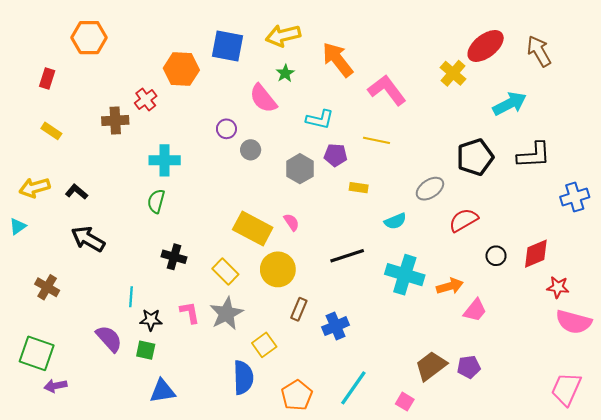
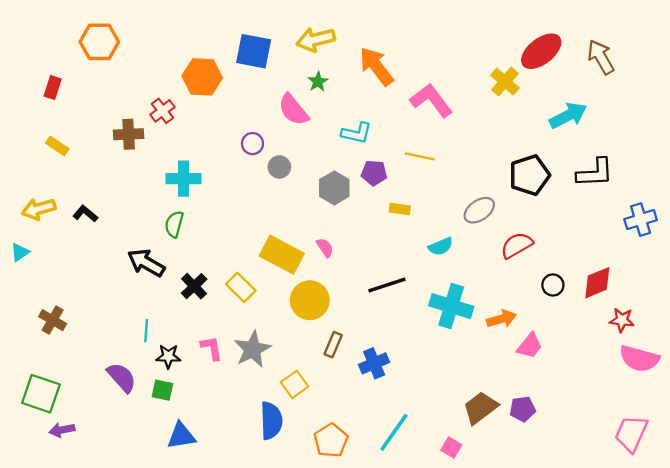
black arrow: (88, 239) -> (146, 263), moved
black cross: (174, 257) -> (194, 286), turned 30
yellow rectangle: (225, 271) -> (241, 287), moved

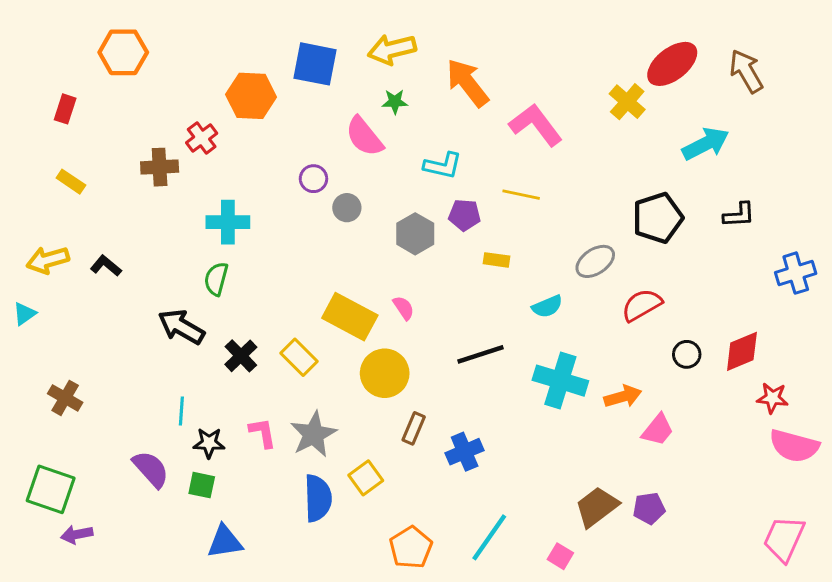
green star: (318, 82) -> (395, 102), turned 30
black L-shape: (595, 173) -> (739, 215), size x0.7
blue semicircle: (271, 421) -> (318, 498), moved

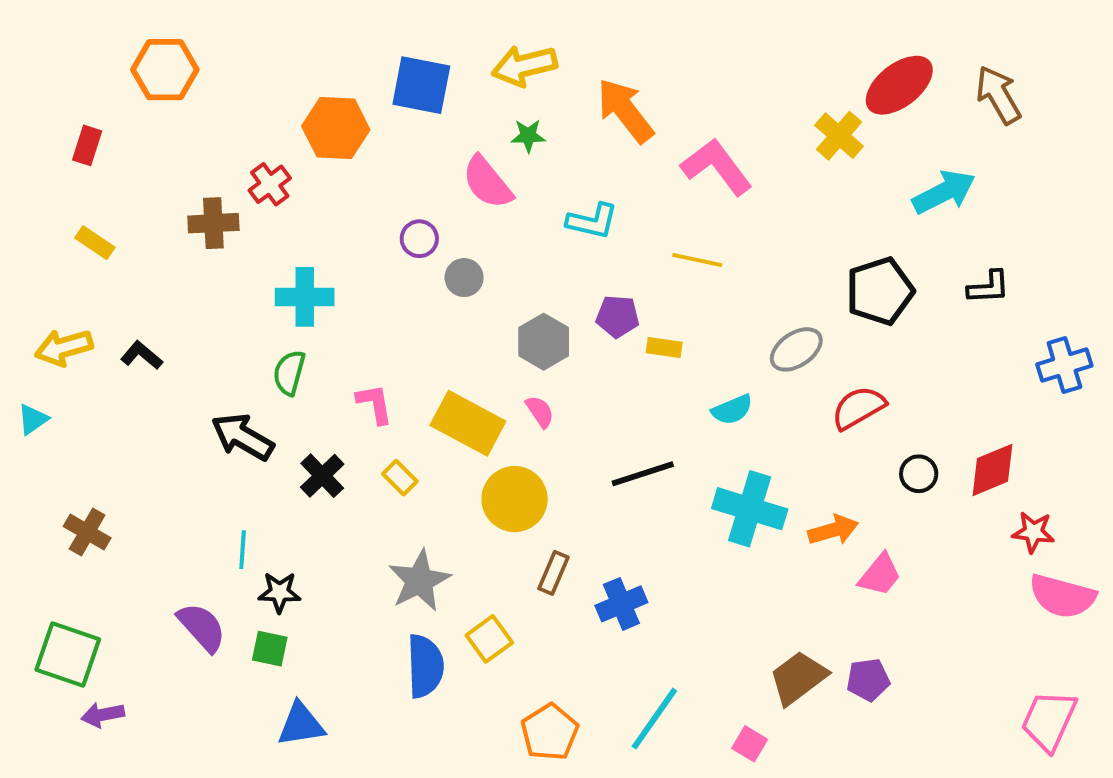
purple pentagon: (465, 215) -> (618, 316), moved
gray hexagon: (415, 234) -> (544, 342), moved
yellow rectangle: (299, 357) -> (400, 478), size x0.7
pink L-shape: (263, 433) -> (375, 404), moved

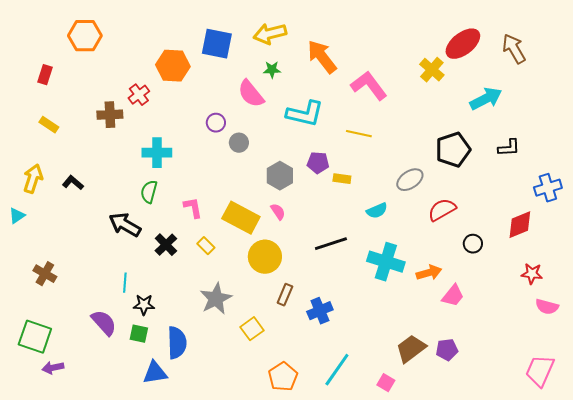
cyan L-shape: (592, 221) -> (305, 114), size x1.4
yellow arrow: (64, 347) -> (33, 179), turned 124
red diamond: (993, 470) -> (520, 225), moved
pink semicircle: (1062, 596) -> (547, 307), size x0.7
blue semicircle: (425, 666) -> (177, 343), moved

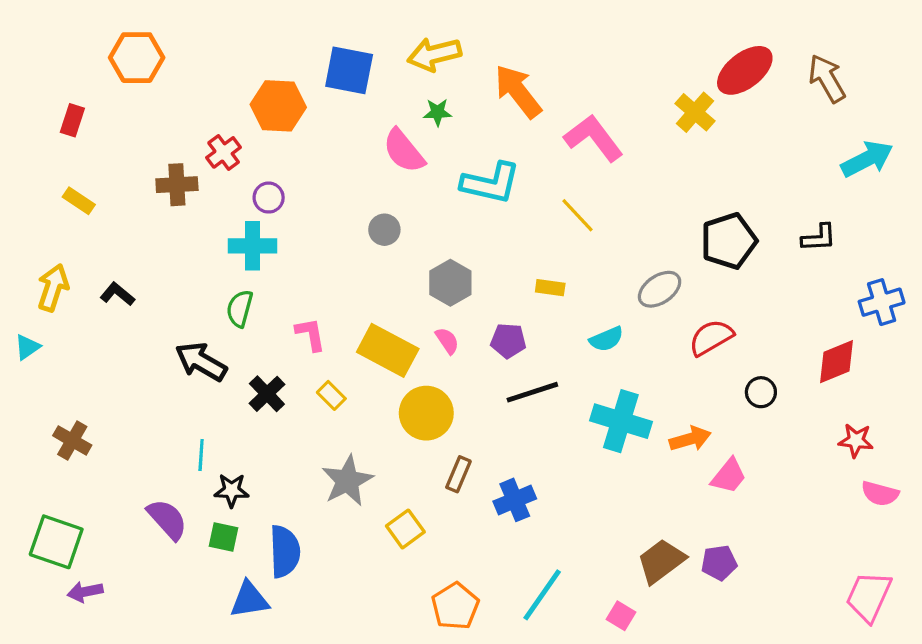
cyan arrow: (486, 99) -> (867, 159), moved
purple circle: (216, 123) -> (269, 198), moved
yellow line: (359, 134) -> (578, 215), turned 35
purple pentagon: (318, 163) -> (508, 341), moved

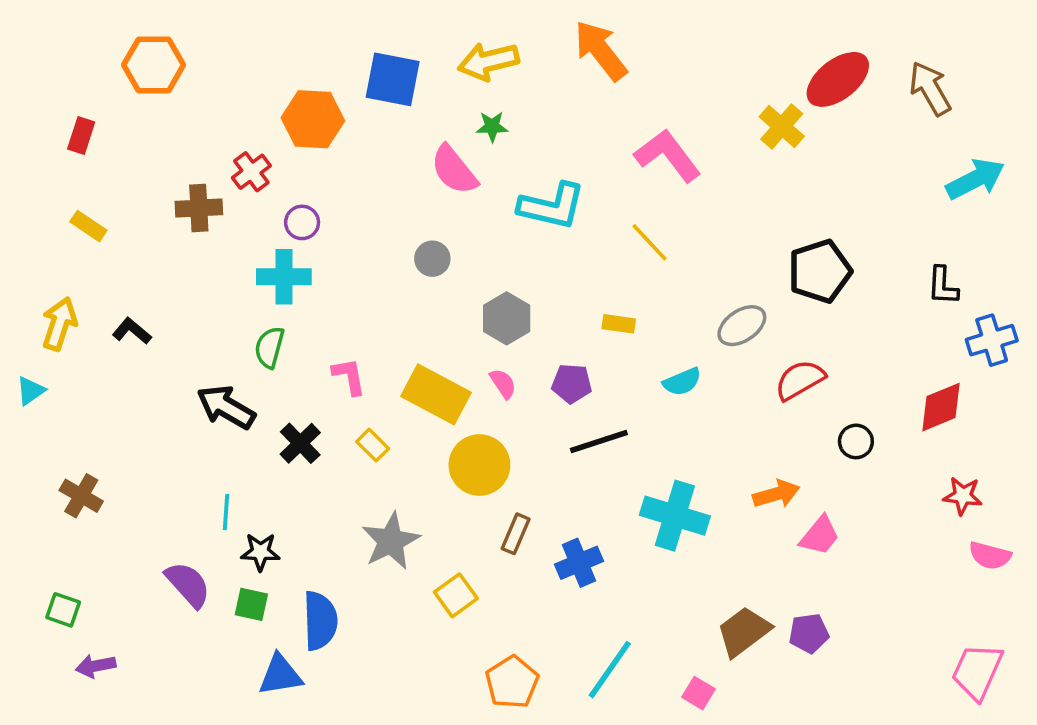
orange arrow: (518, 91) -> (601, 50), moved
black L-shape: (819, 238) -> (943, 286), moved, turned 96
cyan cross: (621, 421) -> (675, 516), moved
green square: (56, 542) -> (63, 610), size x0.6

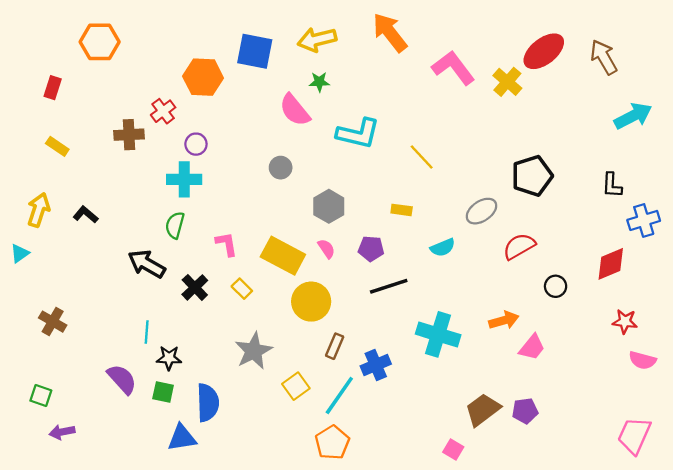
pink L-shape: (668, 155) -> (453, 68), moved
cyan line: (610, 670) -> (339, 396), moved

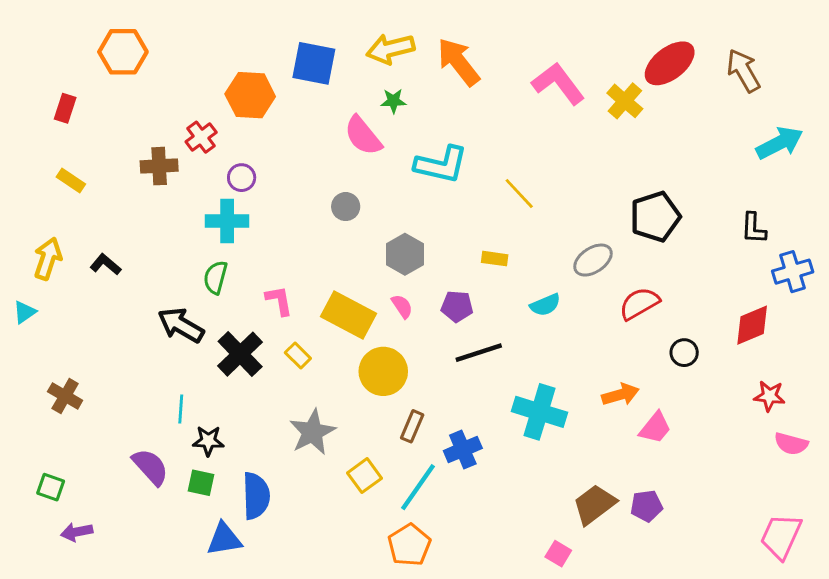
orange arrow: (390, 32) -> (458, 62), moved
black cross: (195, 287) -> (240, 354), size x1.4

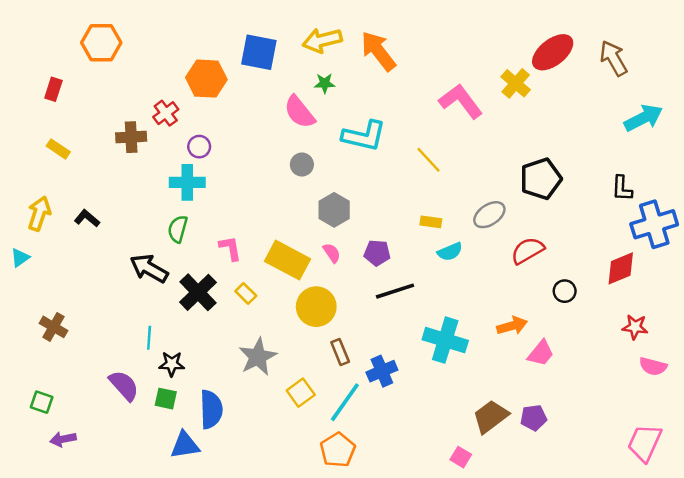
pink L-shape: (558, 84) -> (461, 101), moved
gray circle: (346, 207) -> (302, 165), moved
yellow rectangle: (495, 259) -> (431, 222), moved
blue cross: (793, 272) -> (654, 224), size x1.4
brown rectangle: (412, 426) -> (340, 352), turned -45

